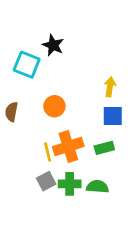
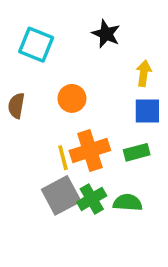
black star: (53, 45) -> (106, 34), moved
gray square: (46, 181) -> (61, 195), size x1.5
green cross: (70, 184) -> (92, 199), turned -30

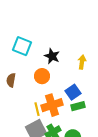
black star: (106, 34) -> (52, 56), moved
blue square: (147, 111) -> (73, 92), moved, turned -35

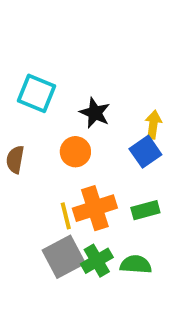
blue square: (73, 92) -> (145, 152), moved

